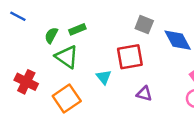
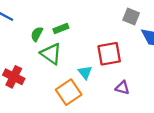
gray square: (144, 25) -> (131, 16), moved
orange square: (67, 98) -> (69, 92), moved

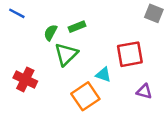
green triangle: (51, 54) -> (66, 54), turned 40
cyan triangle: (85, 72) -> (103, 75), turned -32

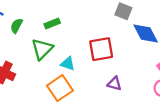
green semicircle: (51, 33) -> (16, 26), moved
cyan triangle: (103, 75) -> (68, 64), moved

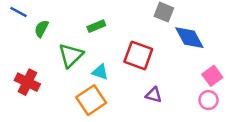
green rectangle: (52, 24) -> (96, 26), moved
red square: (101, 49) -> (138, 55), turned 30

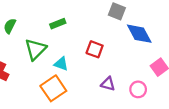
red square: (138, 55) -> (95, 49), size x0.7
pink circle: (208, 100) -> (138, 89), moved

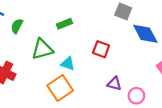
green triangle: (35, 49) -> (42, 49), turned 30
pink circle: (138, 89) -> (136, 96), moved

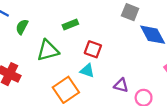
red square: (101, 49) -> (93, 49), moved
cyan triangle: (68, 64) -> (87, 71), moved

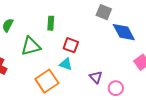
green rectangle: (70, 25) -> (51, 23), turned -64
purple triangle: (121, 85) -> (96, 77), turned 32

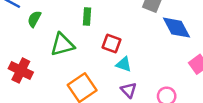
cyan triangle: (66, 64) -> (124, 64), moved
purple triangle: (96, 77) -> (129, 90), moved

